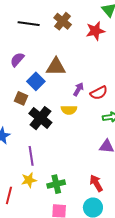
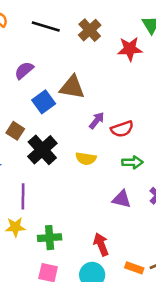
brown square: (21, 98) -> (15, 131), moved
yellow semicircle: (69, 110) -> (86, 159), moved

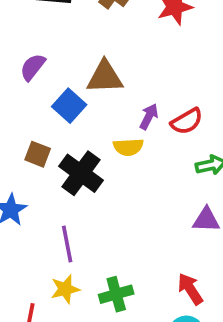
yellow semicircle: (86, 159) -> (128, 147), moved

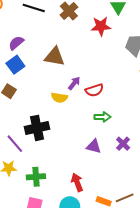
blue square: (69, 106) -> (15, 65), moved
black cross: (81, 173) -> (37, 128), moved, turned 30
purple line: (67, 244) -> (15, 144), turned -42

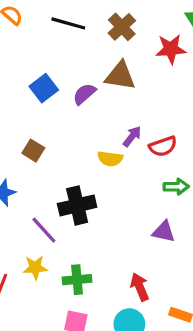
purple semicircle: (16, 43) -> (84, 94), moved
brown triangle: (55, 57) -> (120, 76), moved
blue square: (15, 65) -> (44, 88), moved

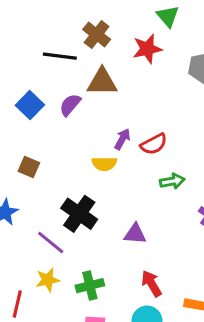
black line: (68, 23) -> (60, 56), moved
black cross: (77, 205) -> (79, 214), turned -33
purple triangle: (164, 232) -> (135, 234), moved

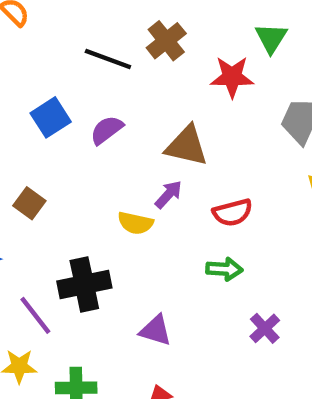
brown triangle: (102, 82) -> (187, 146), moved
red semicircle: (154, 144) -> (233, 213), moved
black cross: (79, 214) -> (84, 285), turned 30

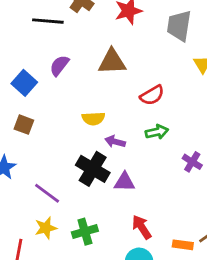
blue square: (51, 117) -> (24, 83), moved
purple arrow: (168, 194) -> (115, 142), moved, turned -102
black cross: (84, 285) -> (93, 169), moved, turned -32

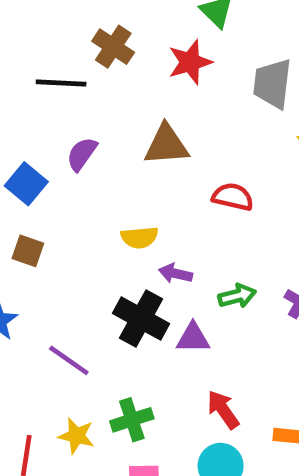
red semicircle: (152, 95) -> (233, 197), turned -135
green arrow: (157, 132) -> (237, 296), moved
yellow star: (46, 228) -> (76, 436), moved, turned 30

